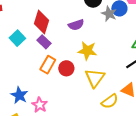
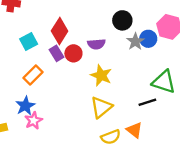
orange rectangle: (48, 65) -> (33, 75), moved
red circle: (66, 68) -> (73, 53), moved
blue star: (19, 95) -> (25, 106), moved

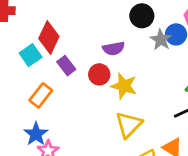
red diamond: (60, 31) -> (49, 38), moved
red circle: (73, 53) -> (99, 74), moved

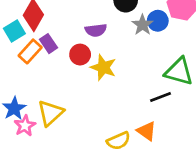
orange rectangle: (41, 95) -> (30, 51), moved
yellow triangle: (129, 125) -> (50, 113), moved

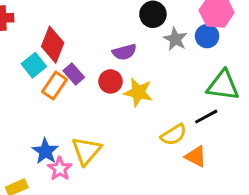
blue circle: (158, 21) -> (207, 36), moved
yellow semicircle: (119, 141) -> (174, 135), moved

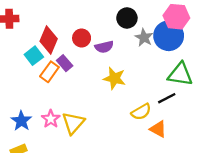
blue circle: (207, 36) -> (169, 36), size x1.6
red circle: (110, 81) -> (82, 38), moved
blue star: (45, 151) -> (21, 121), moved
pink star: (60, 169) -> (51, 119), moved

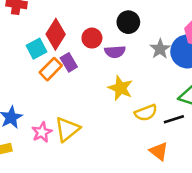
black circle: (127, 18) -> (128, 22), moved
yellow semicircle: (141, 112) -> (146, 113), moved
pink star: (51, 119) -> (42, 132), moved

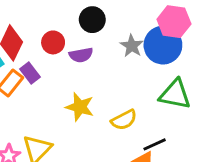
yellow star: (120, 88) -> (80, 107), moved
black line: (174, 119) -> (155, 144), moved

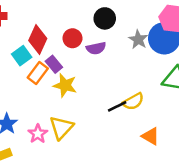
yellow star: (80, 107) -> (65, 85), moved
black line: (155, 144) -> (117, 106), moved

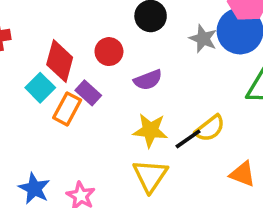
purple semicircle: (96, 48) -> (148, 80), moved
yellow star: (65, 85) -> (150, 130), moved
yellow triangle: (61, 128) -> (150, 176), moved

